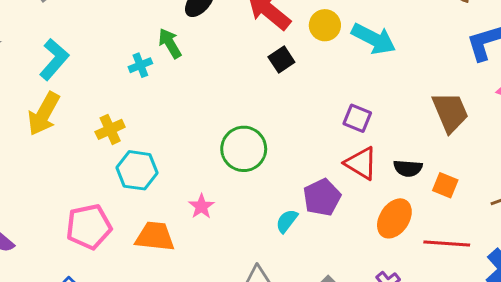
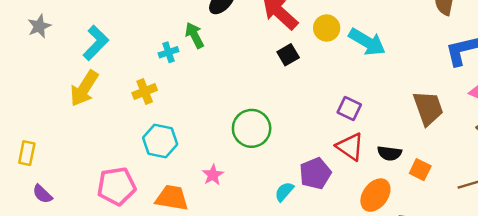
yellow cross: (110, 129) -> (145, 91), moved

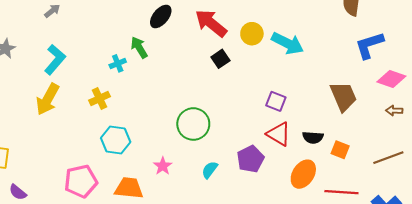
cyan semicircle: (284, 192) -> (210, 170), moved

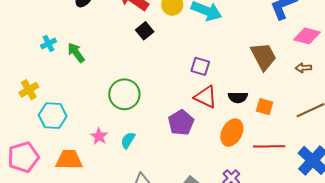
green arrow: (139, 47) -> (76, 53), moved
yellow cross: (100, 98) -> (29, 90), moved
brown arrow: (394, 111) -> (303, 68), moved
cyan semicircle: (210, 170) -> (128, 140), moved

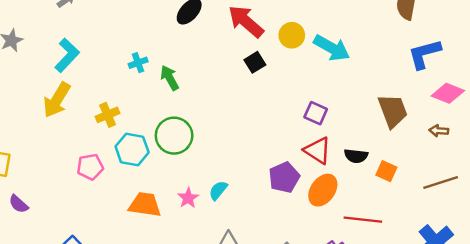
green circle: (124, 94) -> (174, 136), moved
orange ellipse: (232, 133) -> (323, 190), moved
pink star: (99, 136) -> (188, 198), moved
red line: (269, 146) -> (363, 220), moved
pink pentagon: (23, 157) -> (90, 167), moved, size x0.7

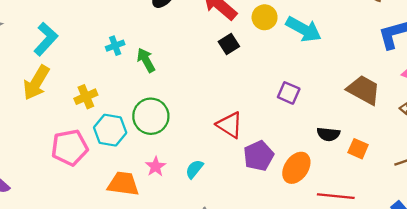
brown trapezoid: (393, 111) -> (364, 90), turned -40
red triangle: (317, 150) -> (230, 125), moved
pink pentagon: (90, 167) -> (70, 148), size x1.4
pink star: (188, 198) -> (156, 167), moved

